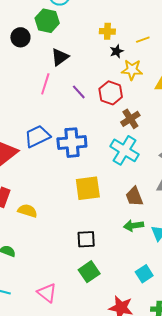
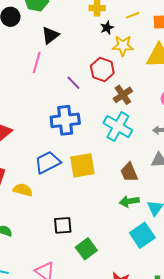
purple line: (79, 92) -> (73, 83), moved
blue trapezoid: (37, 136) -> (48, 162), moved
black square: (86, 239) -> (63, 225), moved
cyan square: (144, 274) -> (142, 235), moved, size x1.4

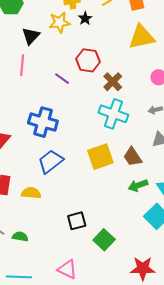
yellow star: (123, 46) -> (59, 22), moved
blue cross: (65, 120) -> (43, 122), moved, turned 32
yellow square: (82, 165) -> (100, 157), moved

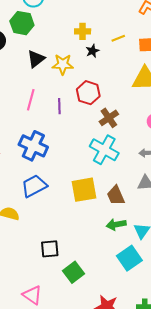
yellow star: (59, 22) -> (63, 64), moved
pink line: (22, 65) -> (31, 100), moved
purple line: (62, 79) -> (59, 106), turned 42

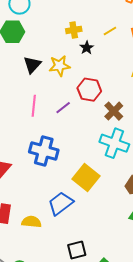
purple line: (59, 106) -> (63, 108), turned 63
blue trapezoid: (34, 186) -> (61, 203), moved
yellow square: (84, 190) -> (86, 178), moved, turned -32

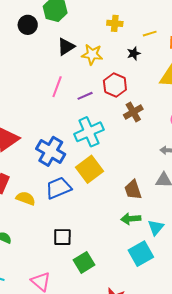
black star: (87, 48) -> (134, 53), moved
cyan cross: (114, 143) -> (89, 132), moved, turned 32
blue cross: (44, 151) -> (51, 151), moved

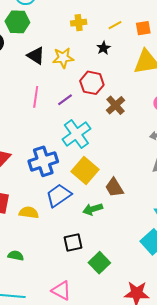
black triangle: (66, 47) -> (36, 56), turned -42
blue cross: (51, 151) -> (43, 161), turned -36
brown trapezoid: (133, 190) -> (114, 188), moved
green arrow: (131, 219) -> (93, 209), moved

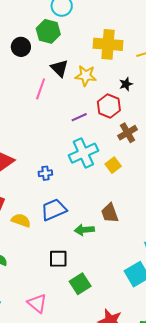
yellow cross: (79, 23) -> (108, 44), size x1.8
black star: (103, 48) -> (126, 84), moved
pink line: (36, 97) -> (41, 89), moved
blue cross: (43, 161) -> (45, 173), size x0.5
yellow square: (85, 171) -> (113, 165), moved, size x0.6

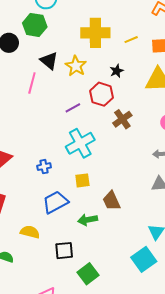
yellow star: (86, 76) -> (76, 66), turned 30
yellow square: (113, 165) -> (82, 180), moved, turned 35
yellow semicircle: (21, 220) -> (30, 232), moved

